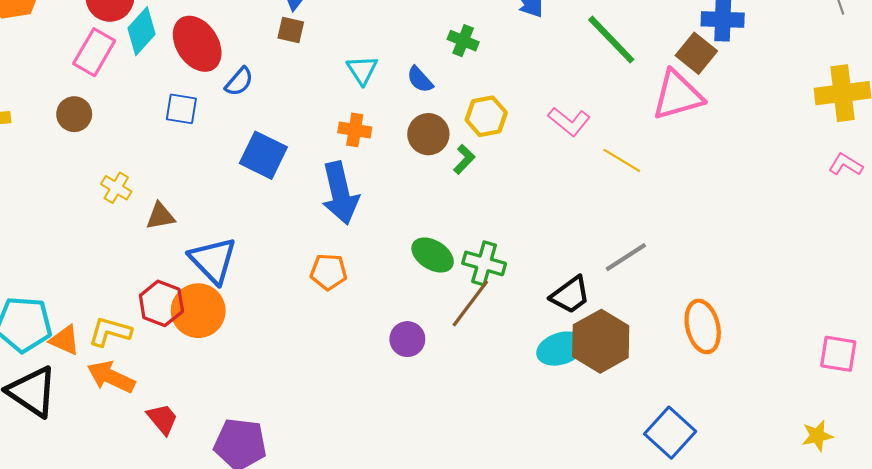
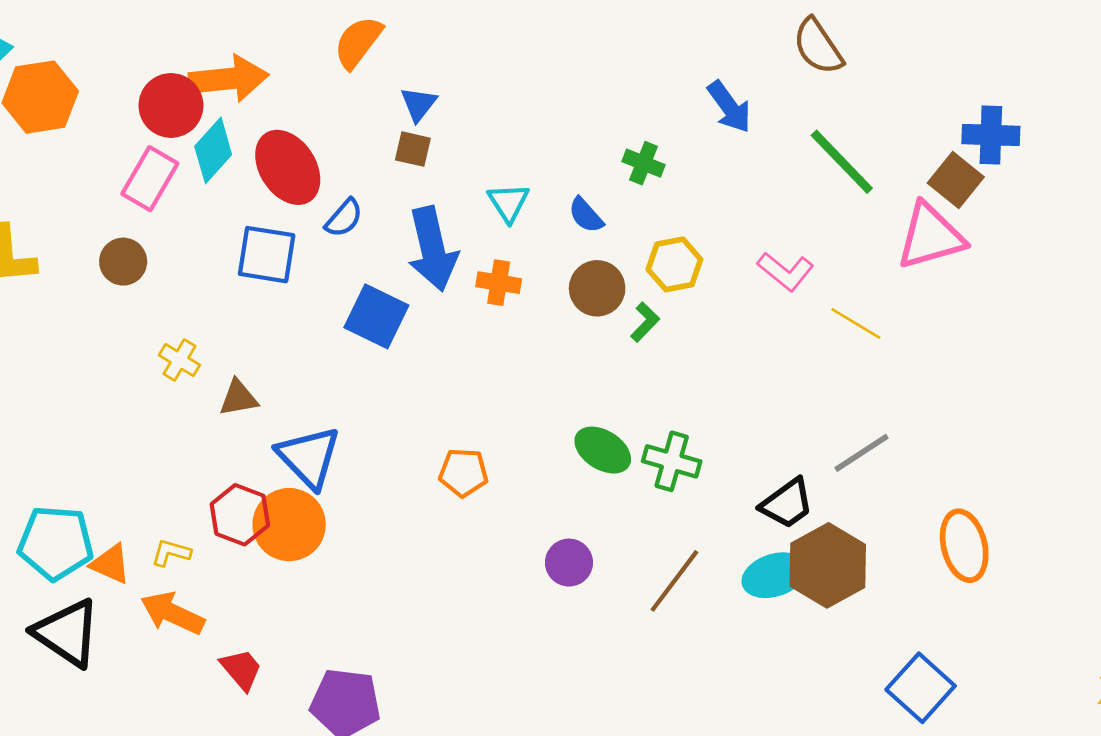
blue square: (181, 109) -> (267, 255), size x1.4
blue arrow: (340, 193) -> (433, 249), moved
brown line: (470, 303) -> (674, 581), moved
yellow L-shape: (110, 332) -> (171, 553), size x0.7

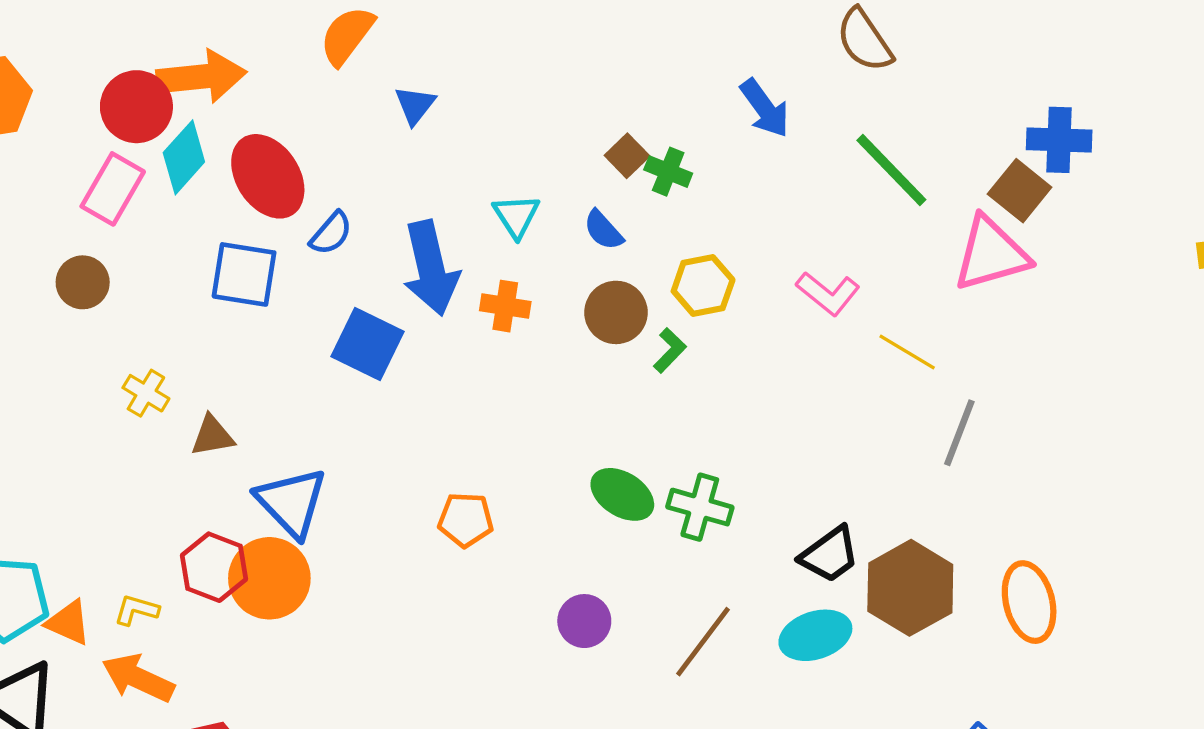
brown square: (413, 149) -> (627, 156), moved, turned 33
gray line: (862, 453) -> (959, 433), moved, turned -36
brown hexagon: (828, 565) -> (910, 588), moved

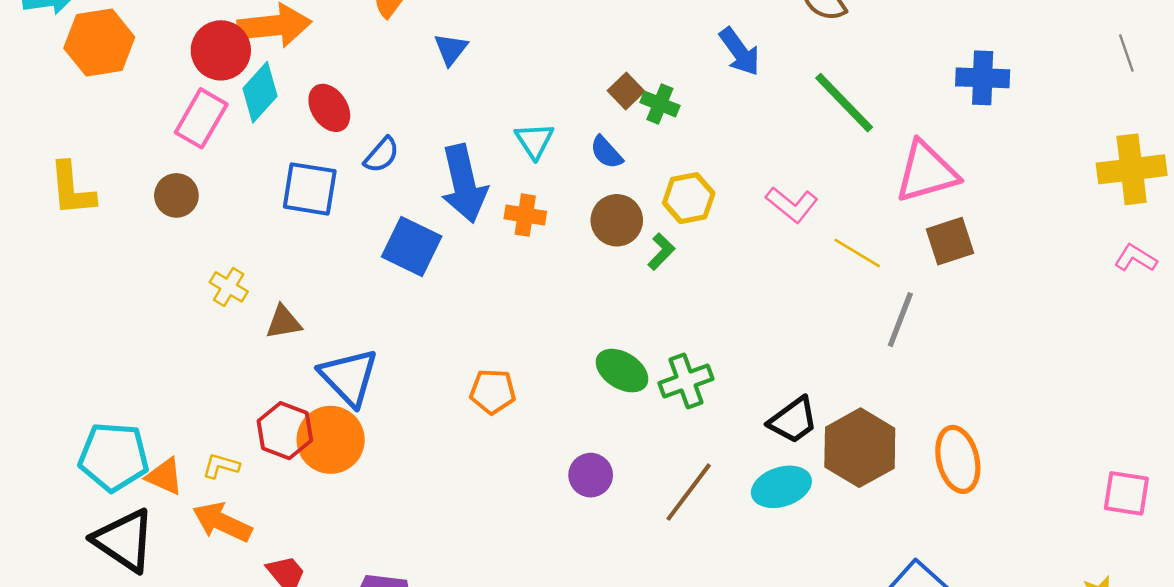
red ellipse: (268, 176) -> (329, 108), size x0.7
brown square: (1020, 191) -> (950, 241), moved, turned 33
green cross: (700, 507) -> (686, 381), turned -36

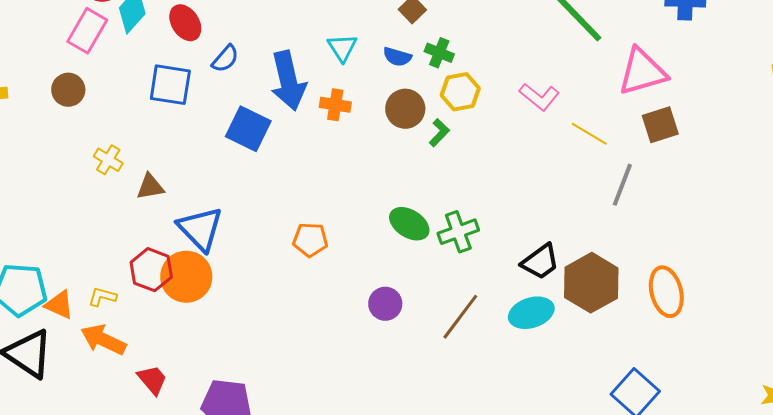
green cross: (660, 104) -> (439, 53), moved
blue semicircle: (606, 152) -> (397, 57), turned -32

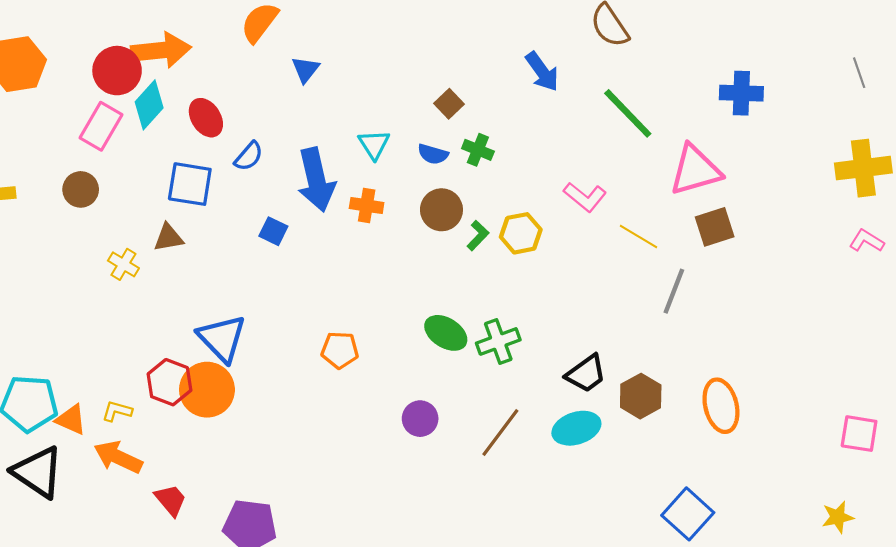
yellow hexagon: (460, 92) -> (521, 233), moved
blue square: (248, 129) -> (273, 231), size x0.6
brown triangle: (150, 187) -> (168, 238), moved
brown hexagon: (591, 283) -> (641, 396), size x0.7

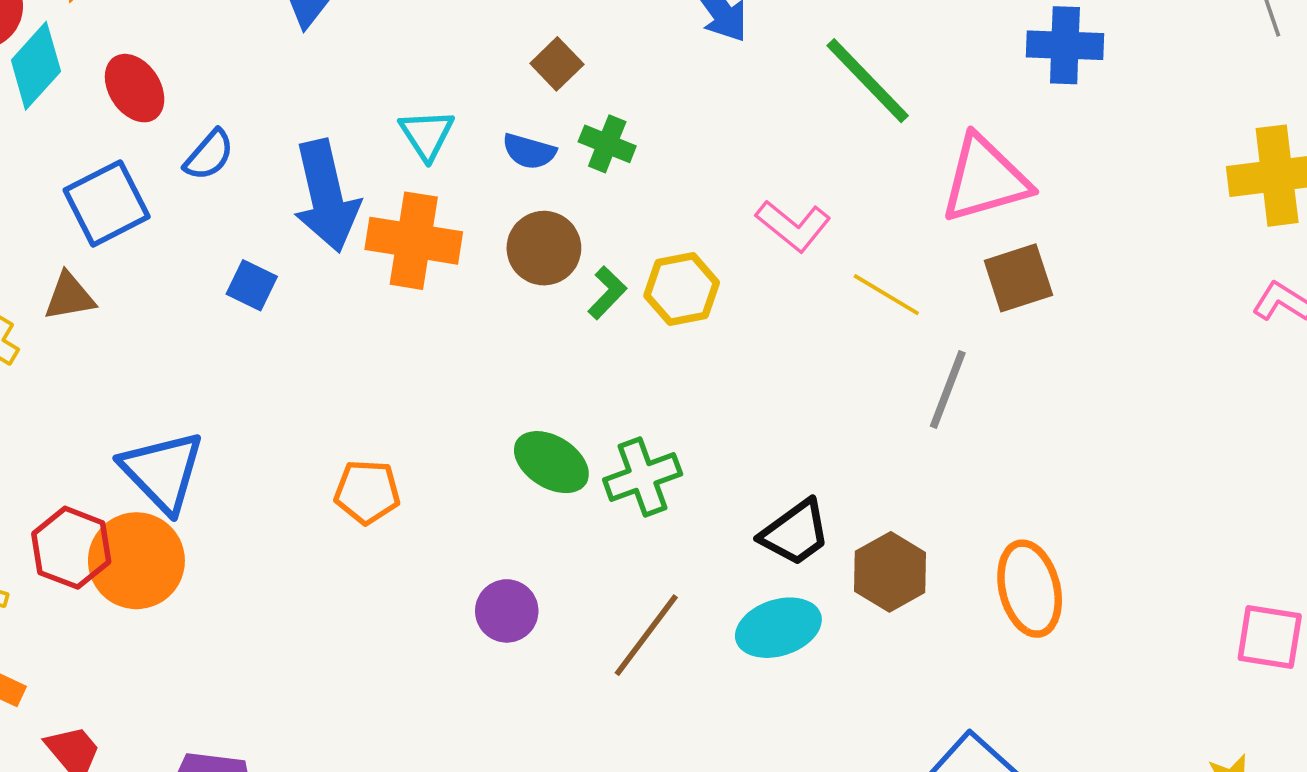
blue square: (190, 184) -> (107, 203), turned -36
orange cross: (367, 205) -> (414, 241), size x1.6

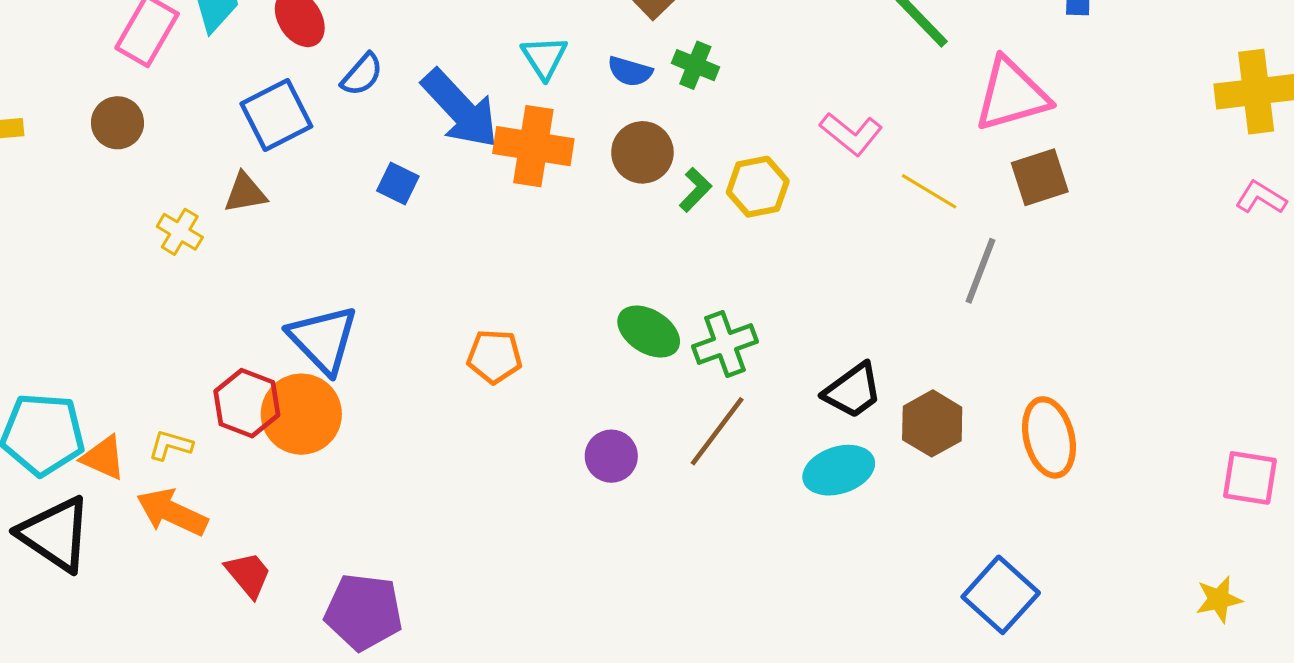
blue arrow: (326, 196) -> (460, 109), turned -30
brown line: (646, 635) -> (717, 431), moved

